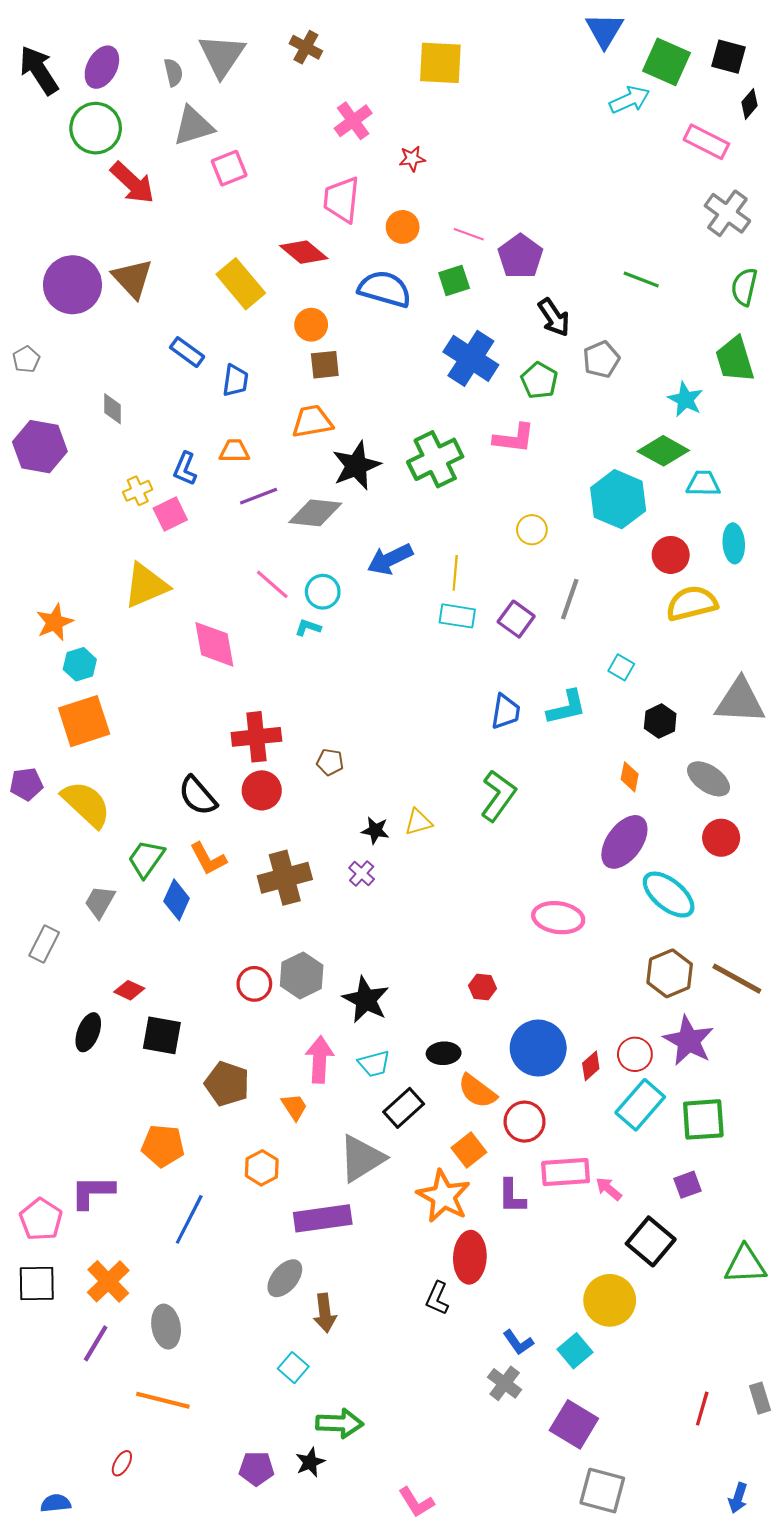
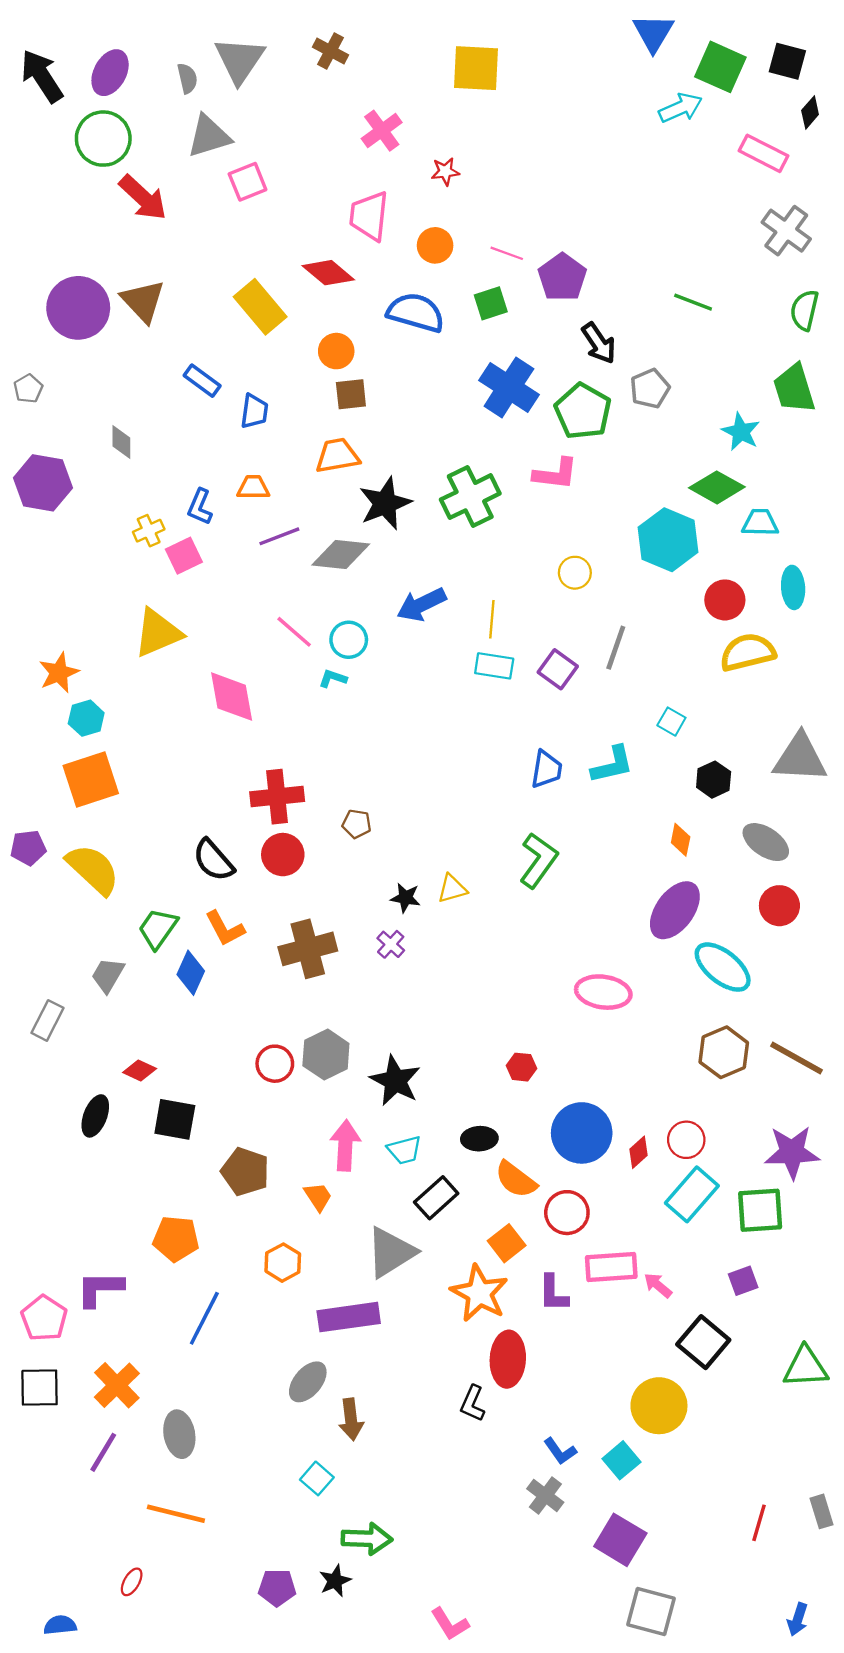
green pentagon: (539, 380) -> (583, 411), size x1.4
purple star: (689, 1041) -> (792, 1152), moved, turned -30

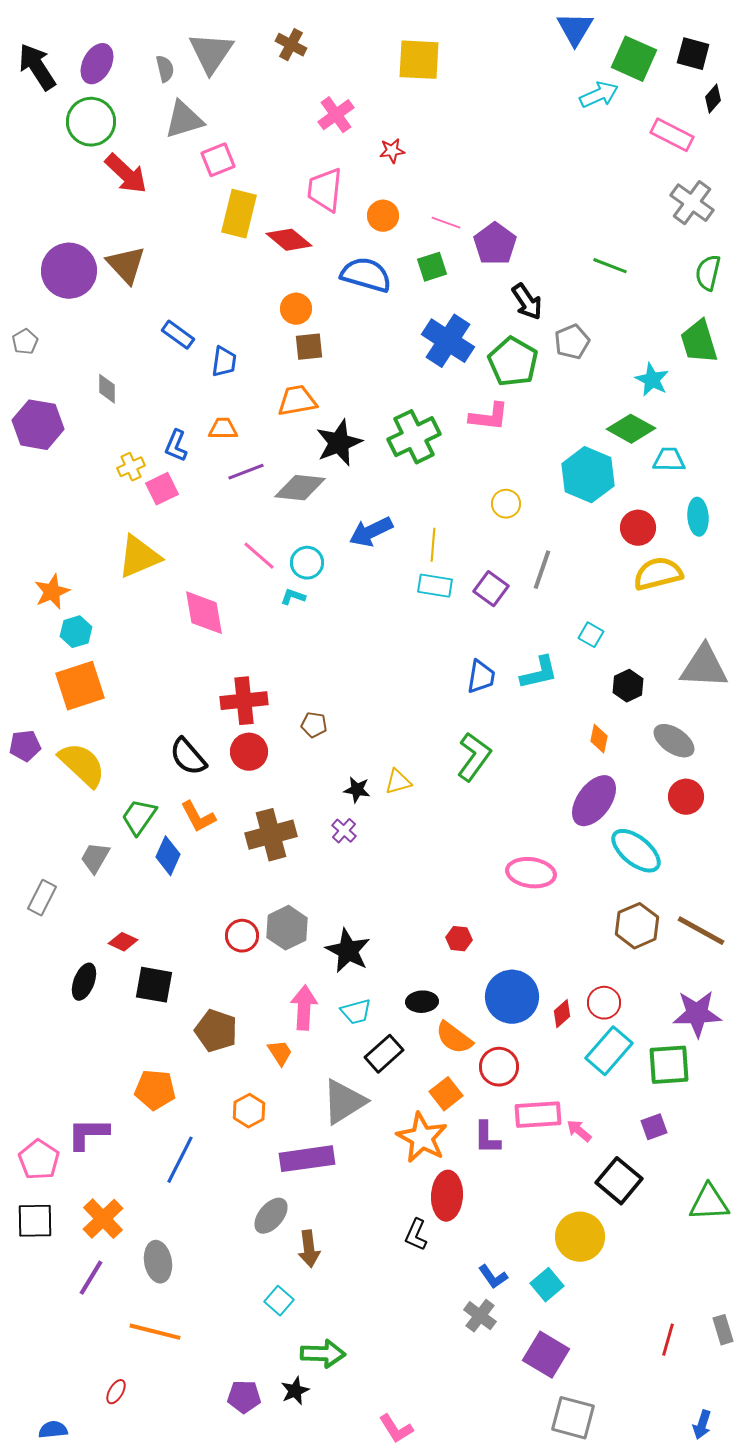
yellow rectangle: (260, 307) -> (239, 214), moved, turned 54

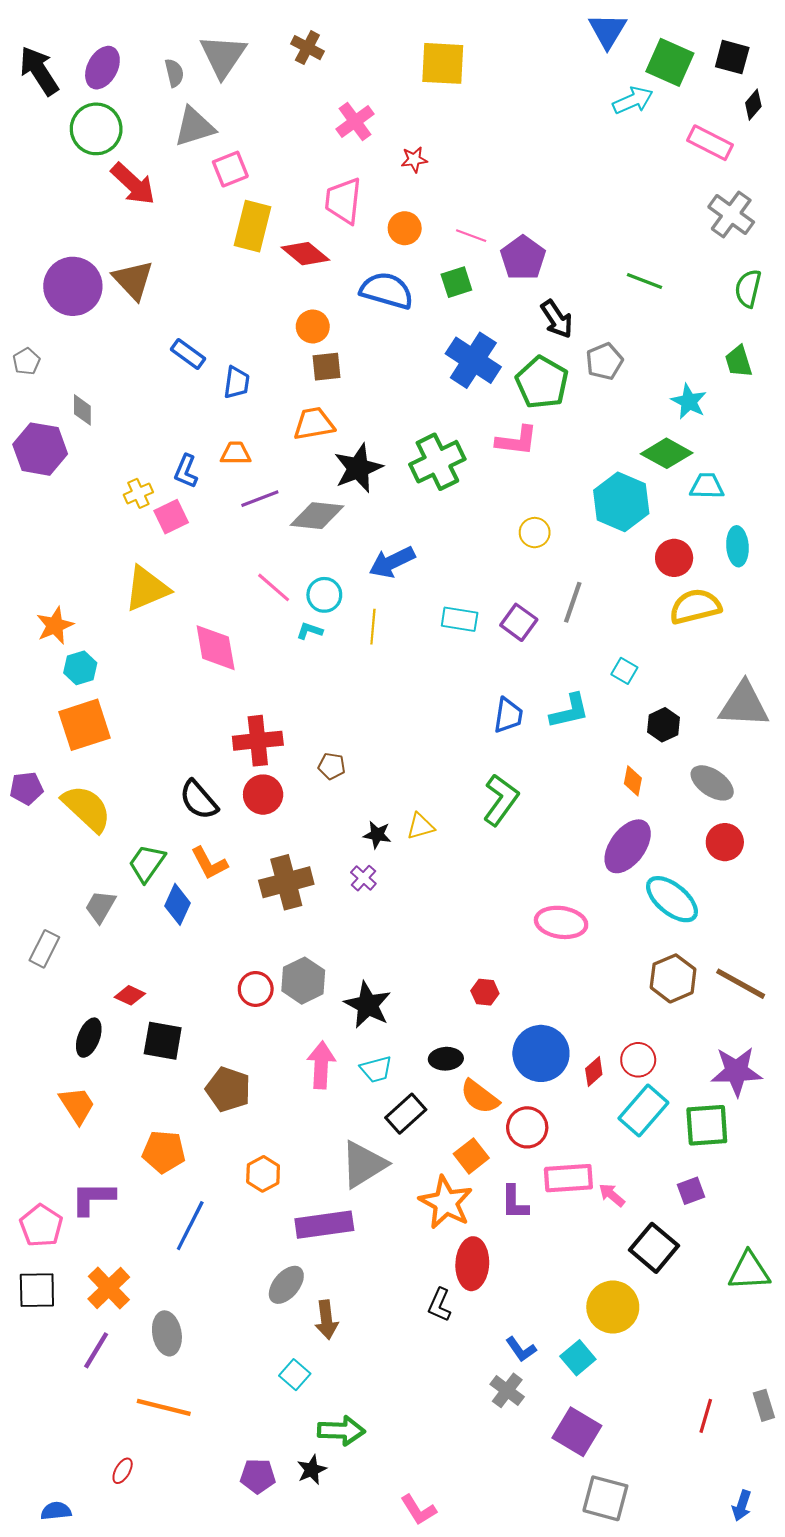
green trapezoid: (699, 342) -> (739, 361), size x0.7
gray diamond: (107, 389) -> (82, 410), moved
yellow line: (433, 545) -> (373, 627), moved
orange trapezoid: (280, 1053) -> (77, 1105), moved, size x1.4

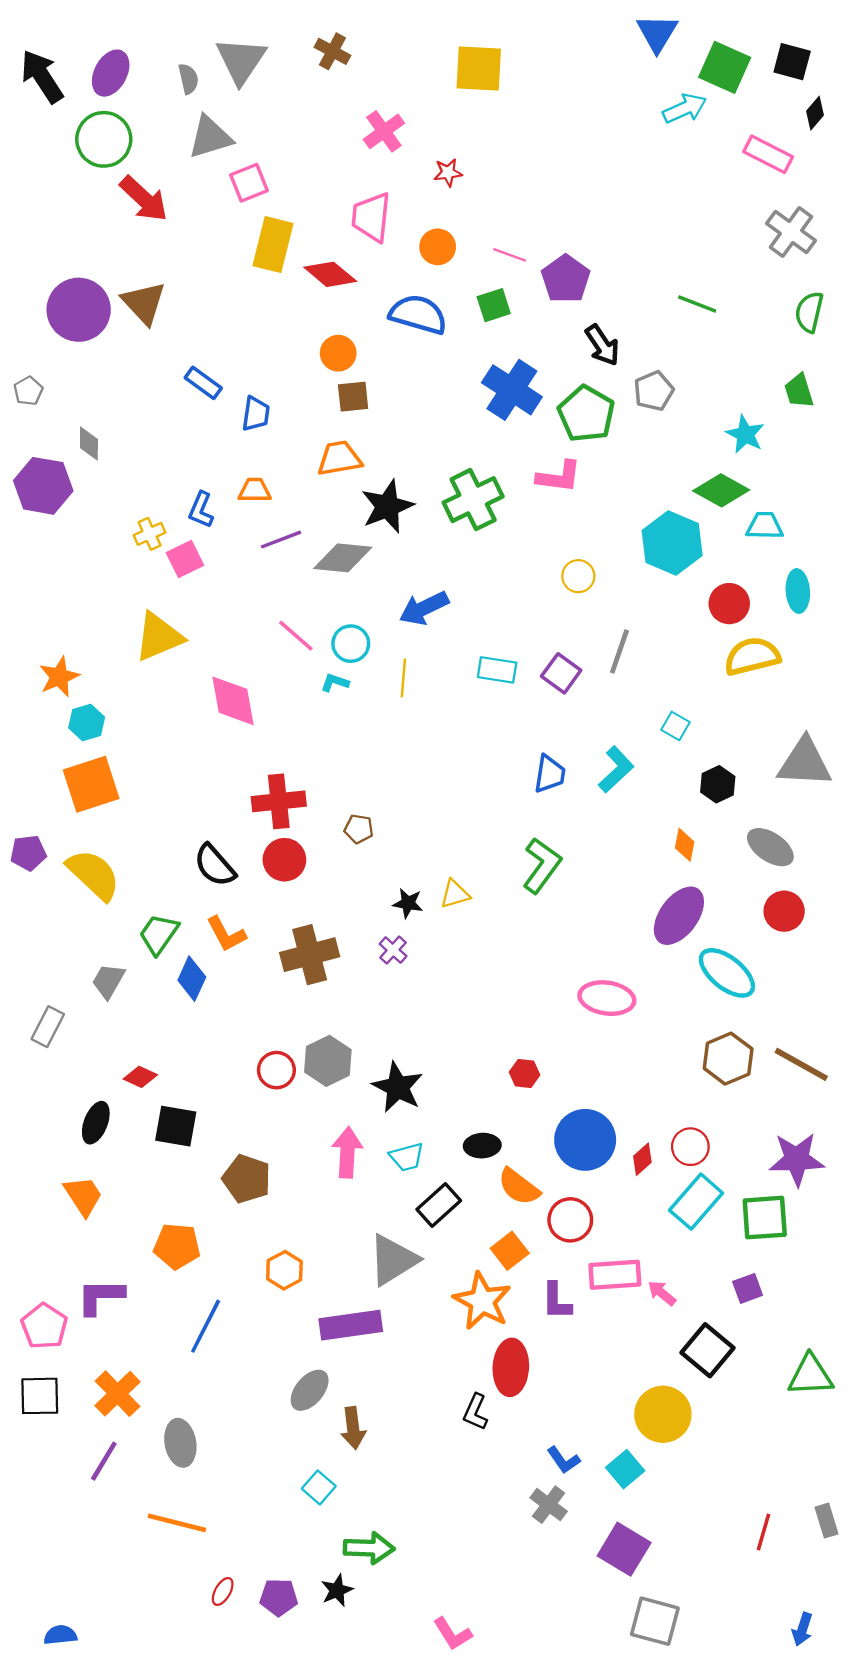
cyan L-shape: (569, 711) -> (616, 769), turned -30
red ellipse: (123, 1471) -> (223, 1591), moved

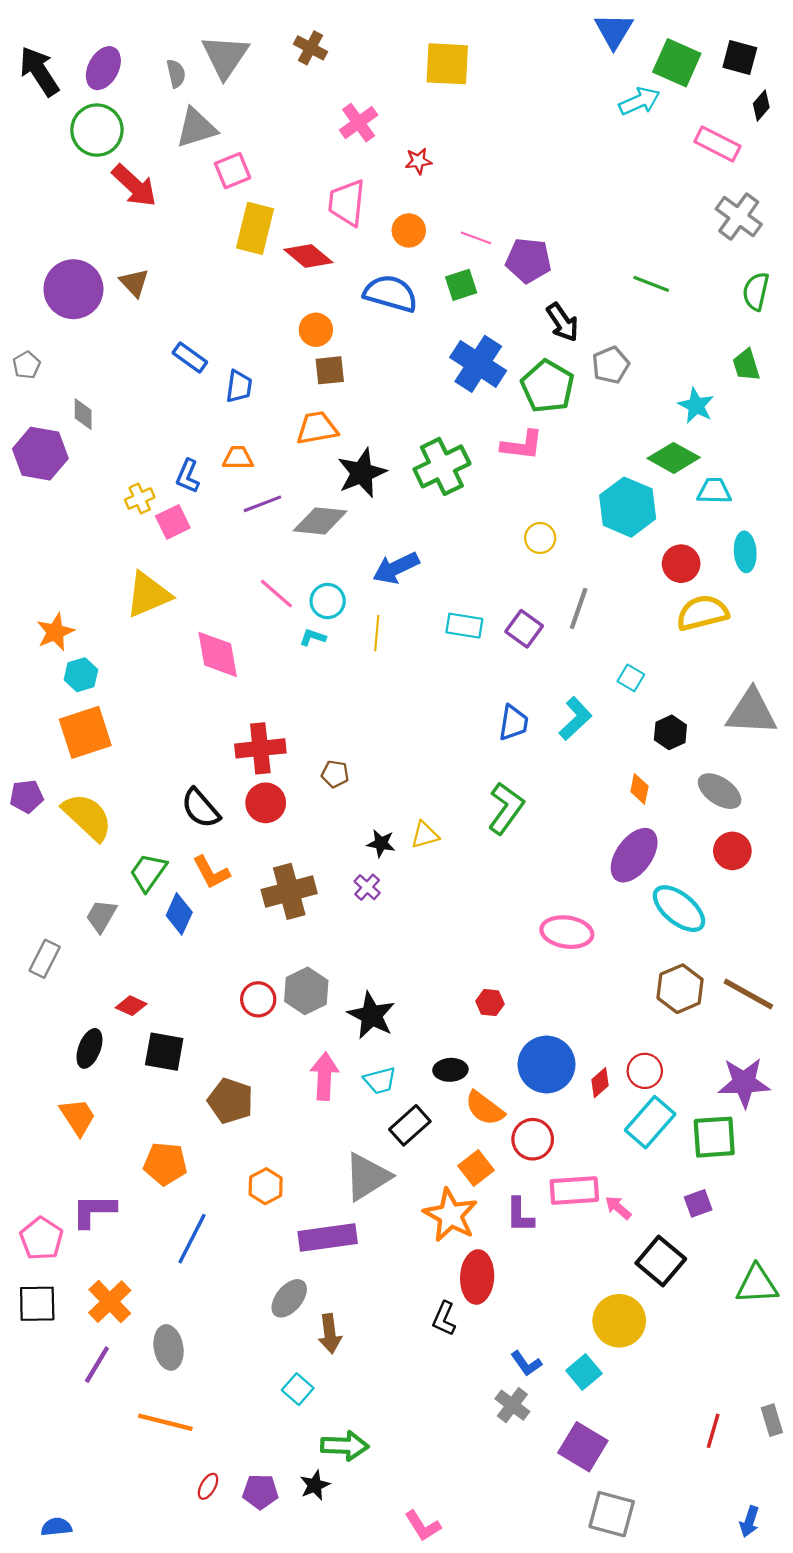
purple pentagon: (566, 279) -> (528, 260), turned -30
brown triangle: (144, 303) -> (134, 283), size x0.7

